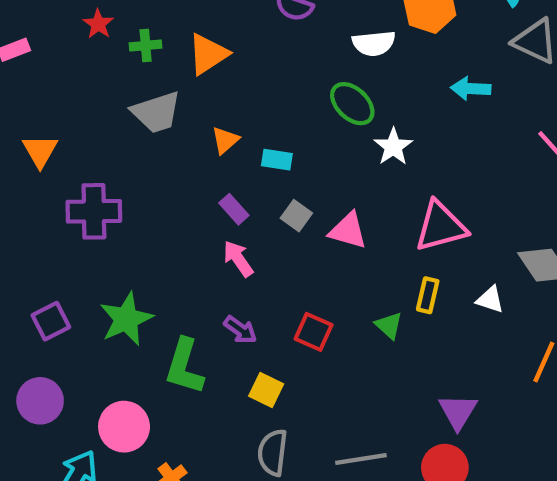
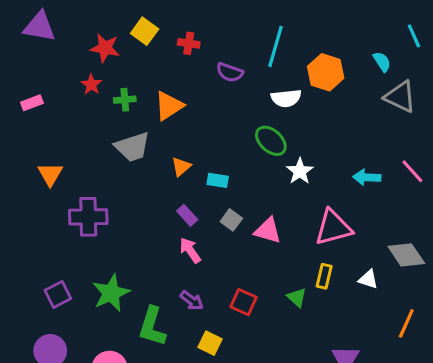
cyan arrow: (471, 89) -> (367, 177), moved

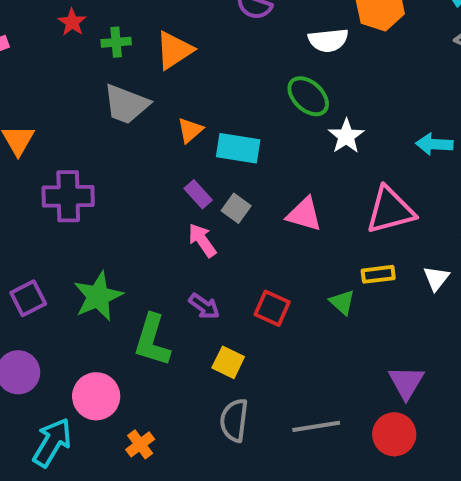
gray trapezoid: (132, 147) -> (126, 104), turned 39
cyan rectangle: (218, 180) -> (238, 148), size x1.5
gray square: (231, 220) -> (236, 208), moved
yellow rectangle: (324, 276) -> (378, 274), turned 70
white triangle: (368, 279) -> (436, 278), turned 50

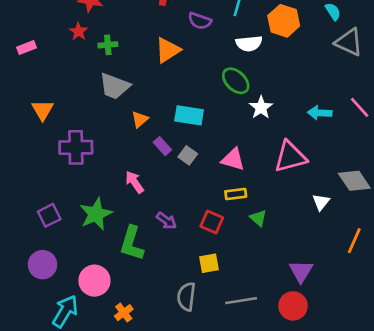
orange triangle: (174, 50) -> (168, 50), moved
orange triangle: (190, 130) -> (140, 119), moved
pink arrow: (202, 240) -> (134, 182), moved
yellow rectangle: (378, 274) -> (236, 194), moved
yellow square: (228, 362) -> (209, 263), moved, turned -36

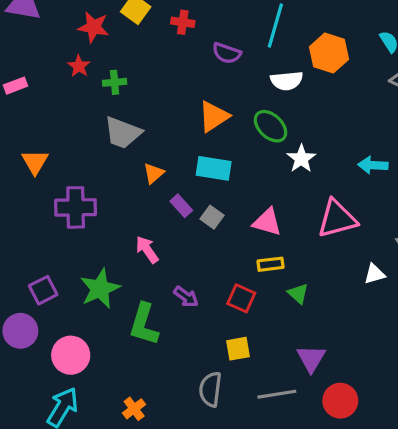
orange triangle: (168, 50) -> (214, 116), moved
white triangle: (321, 202) -> (374, 274), turned 36
purple circle: (43, 265) -> (20, 331), moved
purple triangle: (301, 271) -> (311, 358), moved
pink circle: (94, 281) -> (71, 355), moved

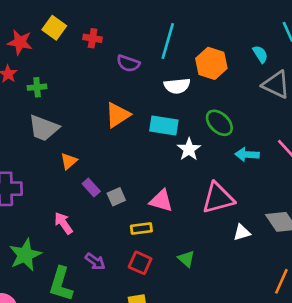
green ellipse: (270, 126) -> (219, 123), moved
cyan rectangle: (214, 168) -> (164, 125), moved
gray square: (212, 217) -> (116, 197), turned 30
yellow rectangle: (270, 264) -> (141, 228), moved
white triangle: (374, 274) -> (242, 232), moved

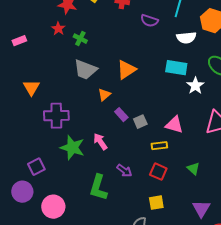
green cross: (37, 87) -> (80, 39), turned 32
orange triangle: (118, 115) -> (126, 70), moved
green star: (25, 255) -> (72, 148), moved, turned -30

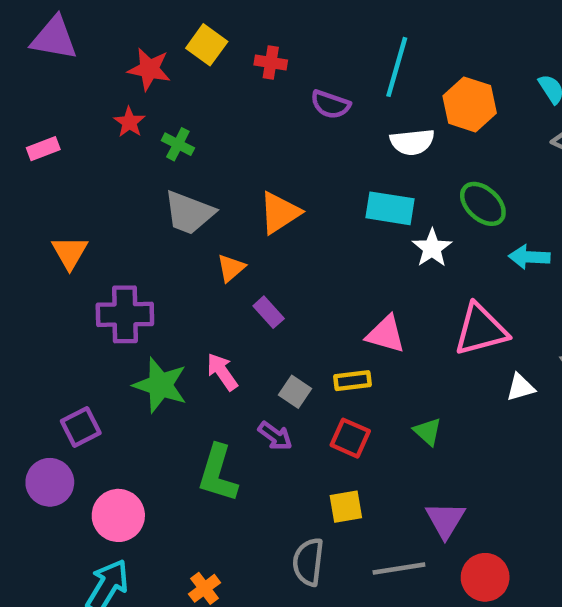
gray square: (140, 122) -> (295, 392), moved, turned -32

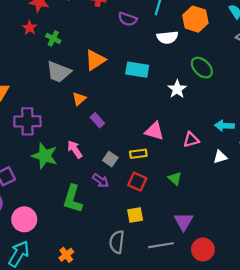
cyan rectangle: (390, 208) -> (137, 70), moved
orange triangle: (280, 213) -> (95, 60), moved
cyan arrow: (529, 257) -> (224, 126), moved
pink triangle: (481, 330) -> (191, 140), moved, size x0.6

